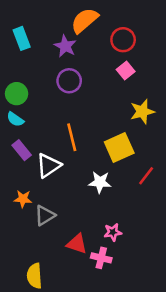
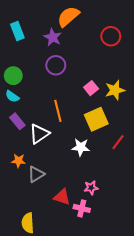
red circle: (123, 40) -> (111, 36), moved
pink square: (126, 71) -> (91, 88), moved

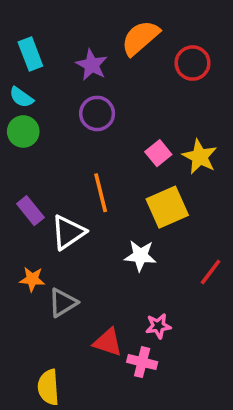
orange semicircle: (68, 17) -> (140, 38), moved
yellow star: (115, 90) -> (200, 157), turned -30
cyan semicircle: (12, 96) -> (21, 97), moved
red line: (118, 142) -> (211, 272), moved

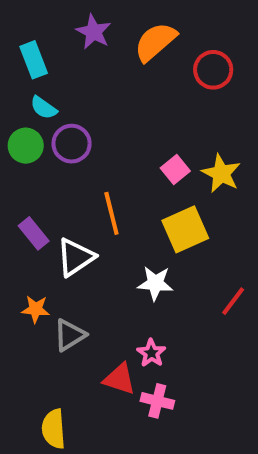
purple star: (92, 65) -> (93, 32), moved
cyan semicircle: (21, 97) -> (44, 108), moved
purple circle: (97, 113) -> (72, 144), moved
pink star: (158, 326) -> (151, 353), moved, turned -30

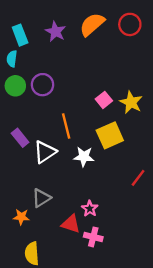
purple star: (93, 32) -> (55, 32), moved
red circle: (213, 70) -> (130, 24), moved
cyan semicircle: (44, 108) -> (12, 59), moved, turned 63
white star: (155, 283) -> (84, 157), moved
orange star: (36, 309) -> (21, 217), moved

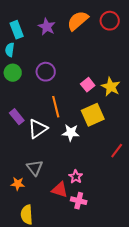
purple circle: (43, 85) -> (46, 72), moved
gray triangle: (41, 198) -> (35, 168), turned -36

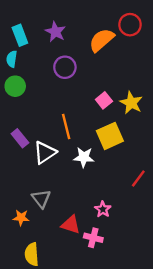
orange semicircle: (78, 21) -> (102, 40), moved
purple circle: (46, 72) -> (65, 67), moved
pink star: (76, 177) -> (103, 209), moved

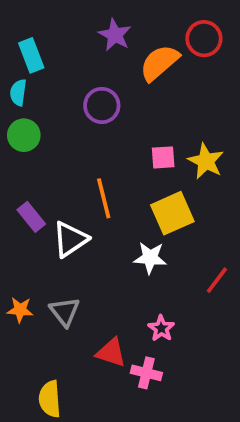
purple star: (55, 32) -> (115, 35), moved
pink square: (104, 100) -> (163, 157), turned 35
white star: (84, 157) -> (150, 258), moved
orange star: (21, 218) -> (20, 310), moved

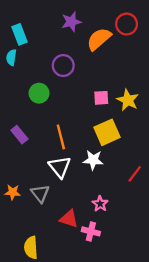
purple star: (115, 35) -> (71, 22), turned 30
green circle: (24, 135) -> (39, 93), moved
orange line: (104, 198) -> (61, 137), moved
white triangle: (70, 239) -> (60, 167), moved, turned -35

